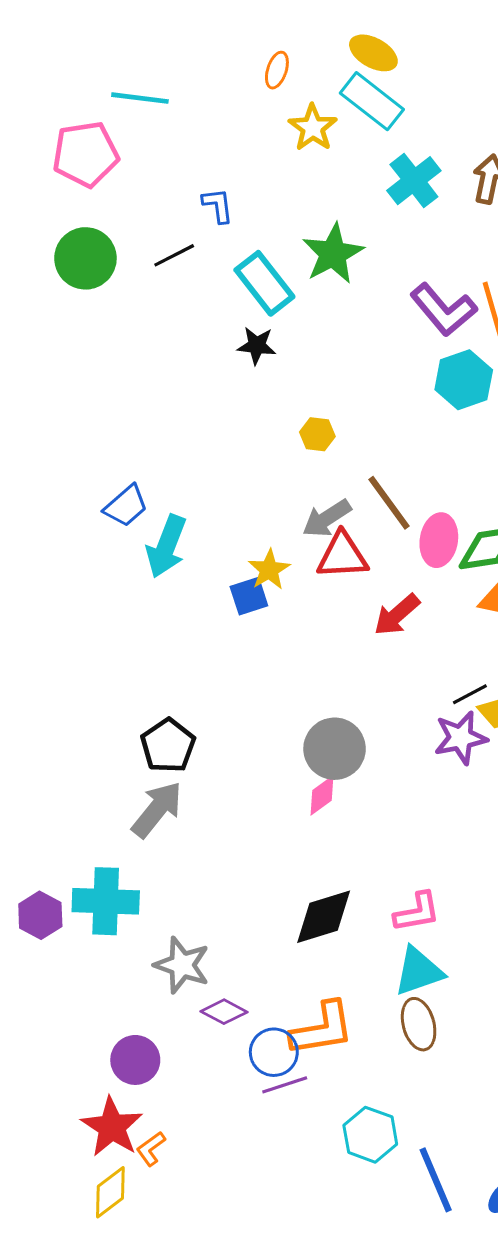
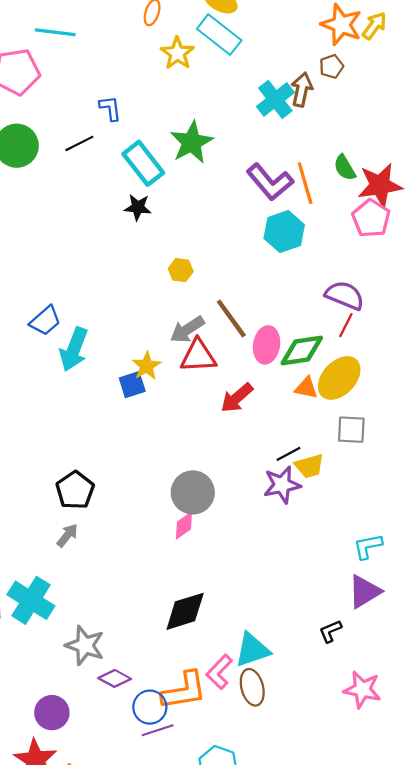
cyan cross: (414, 181) -> (275, 99), moved
gray arrow: (157, 809) -> (67, 535), size x0.6
cyan cross: (106, 901) -> (31, 600), turned 30
pink L-shape: (417, 912) -> (219, 672), moved, turned 144

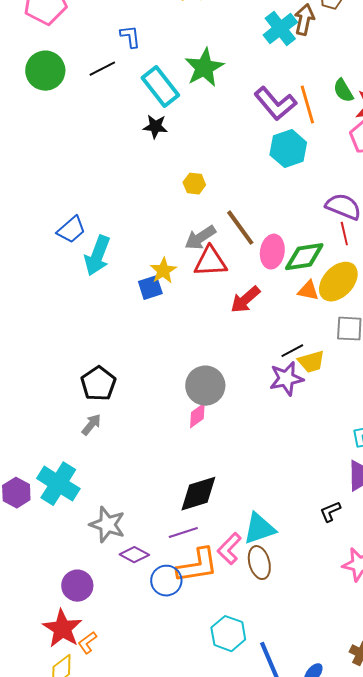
red line: (346, 325) -> (344, 234), turned -40
purple line: (158, 730) -> (183, 533), moved

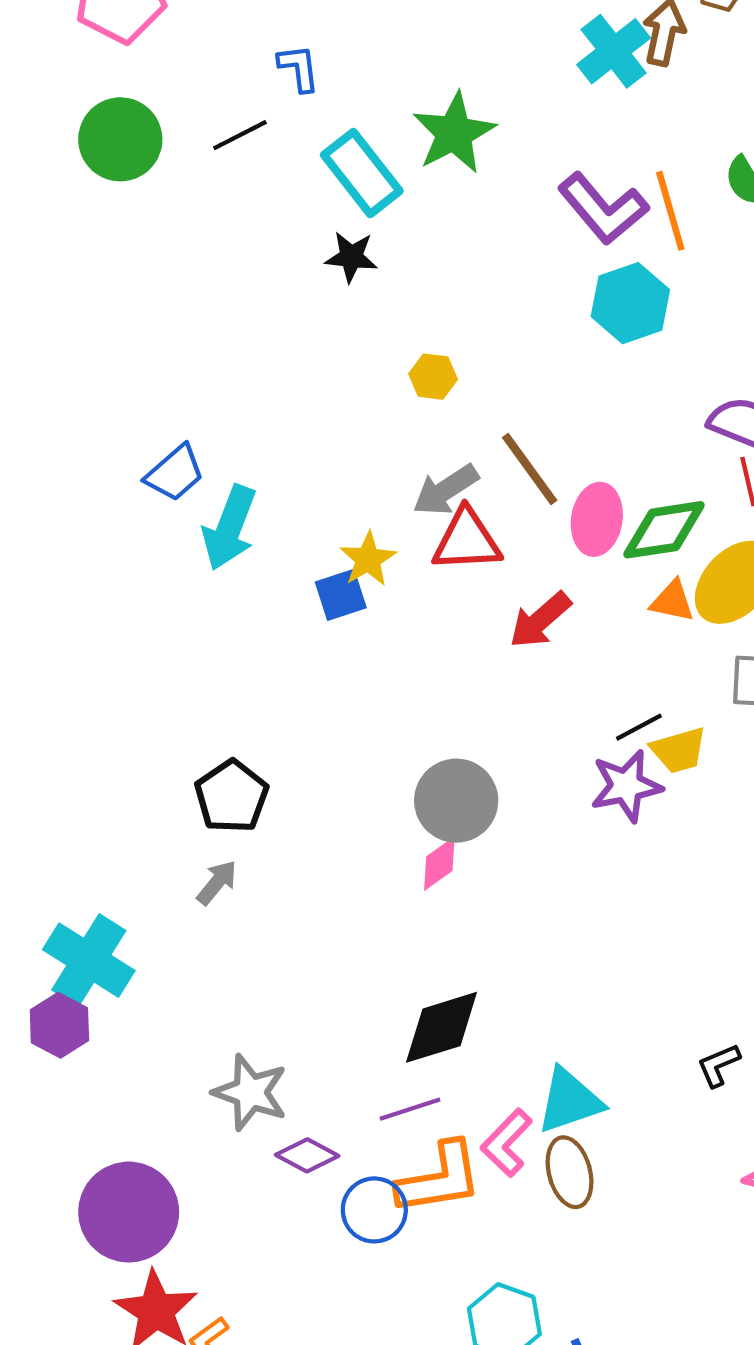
cyan cross: (58, 484) -> (89, 960), moved
purple circle: (77, 586) -> (129, 1212), moved, size x1.5

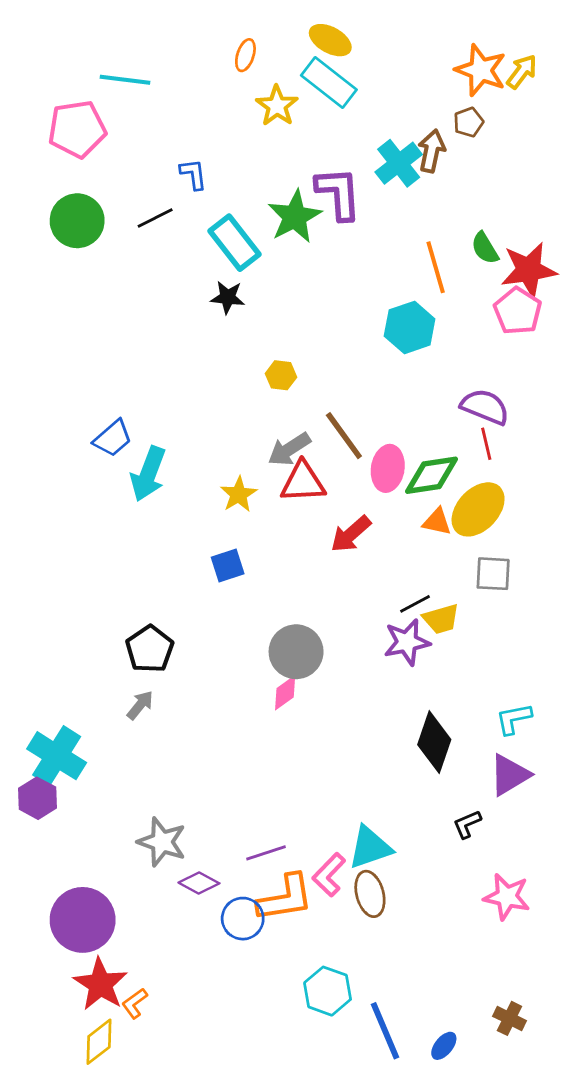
purple L-shape: (603, 209) -> (338, 193), moved, turned -144
blue square: (341, 595) -> (228, 566), moved
black diamond: (441, 1027) -> (434, 742), moved, turned -54

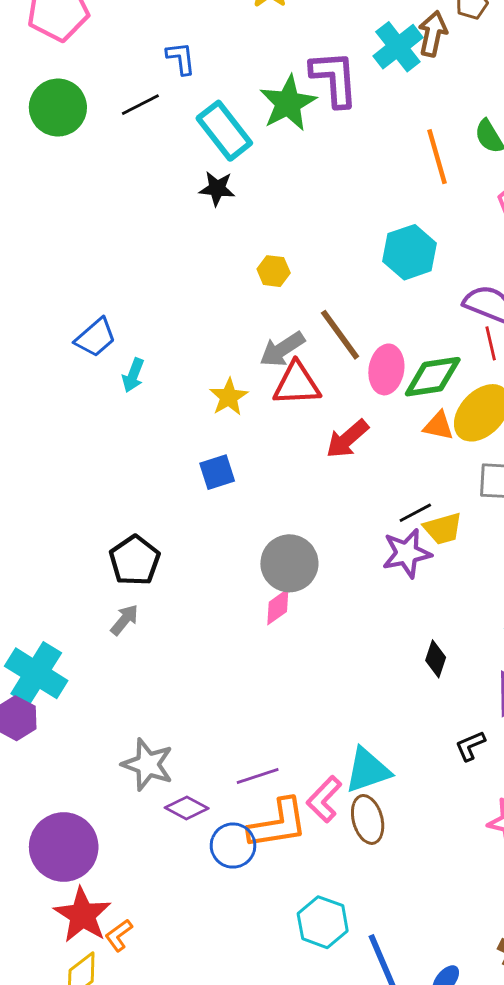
cyan hexagon: (410, 327) -> (410, 252), moved
cyan arrow: (148, 474) -> (133, 375), size x0.6
black diamond: (434, 742) -> (436, 659), size x0.6

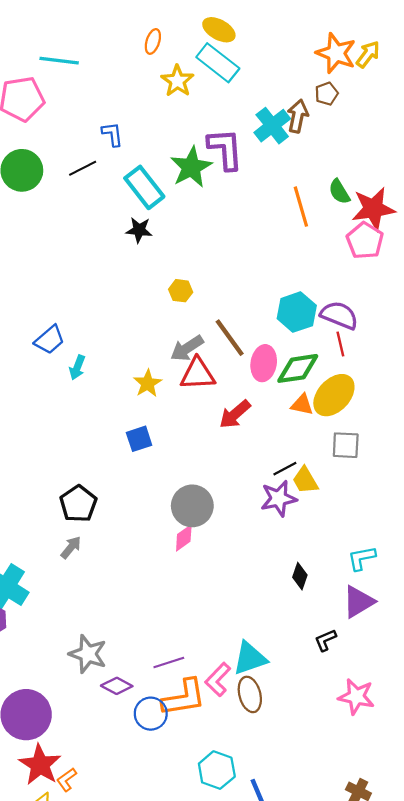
cyan hexagon: (410, 252) -> (297, 312), moved
yellow trapezoid: (443, 529) -> (305, 480), turned 76

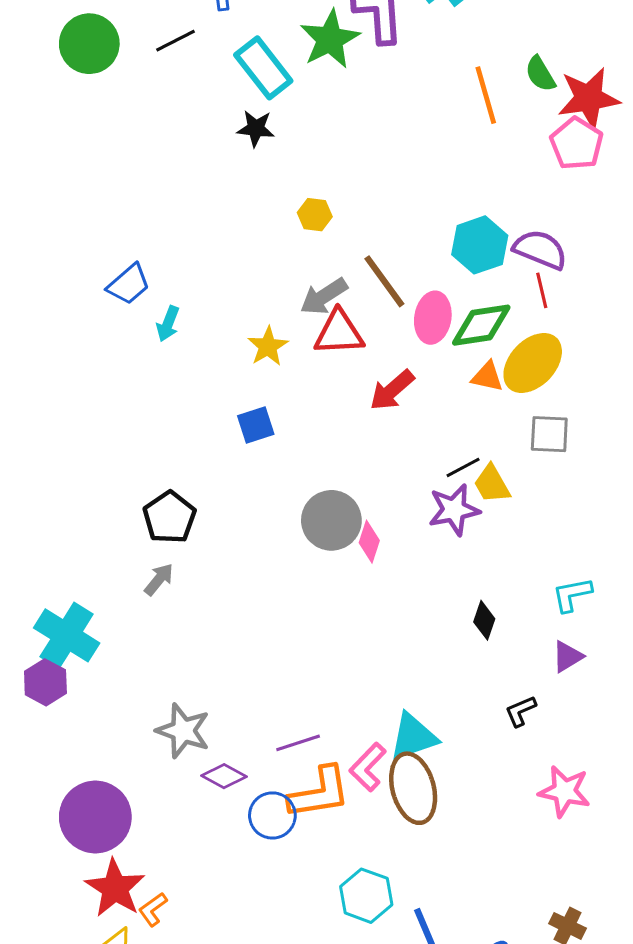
pink diamond: (184, 538) -> (369, 542), moved, turned -36
purple triangle: (358, 602) -> (567, 657), size x0.7
brown ellipse: (250, 694) -> (413, 788), size x1.4

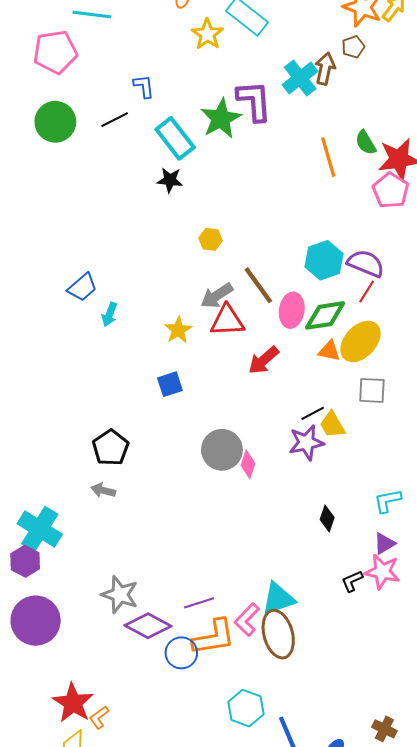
red line: (542, 290) -> (367, 292), turned 45
gray arrow: (159, 579) -> (103, 490), turned -115
purple diamond: (224, 776) -> (148, 626), size x1.5
pink star: (564, 791) -> (382, 572), moved
purple circle: (95, 817) -> (36, 621), moved

